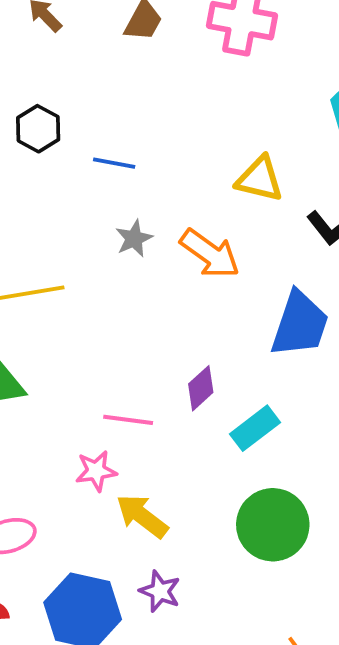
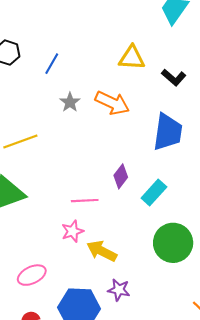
blue line: (114, 163) -> (52, 64), turned -60

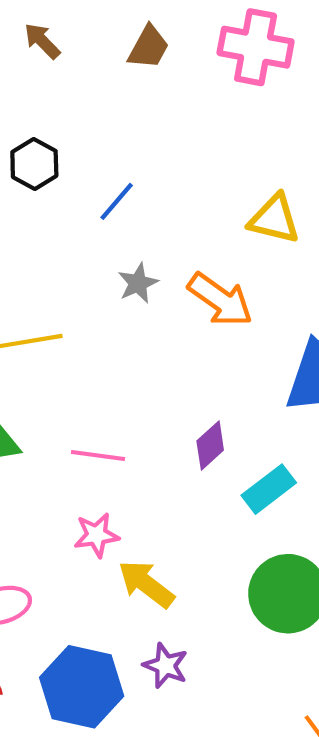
pink line: (85, 201) -> (98, 456), moved

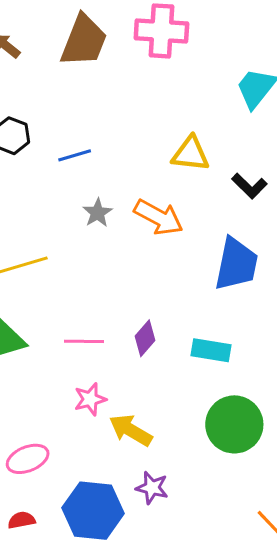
brown trapezoid: (149, 47) -> (84, 41), size x1.6
blue line: (117, 201) -> (75, 155), turned 40
purple diamond: (210, 446) -> (145, 338), moved
cyan rectangle: (269, 489) -> (211, 350), turned 54

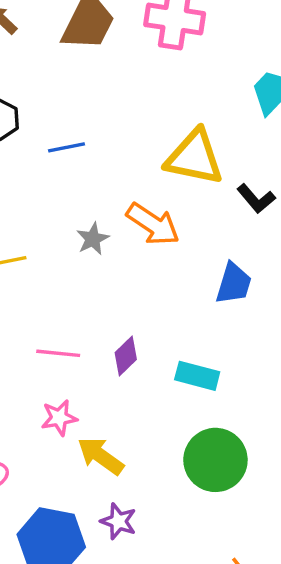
yellow triangle: (191, 154) -> (194, 157), size x1.4
gray star: (97, 213) -> (93, 239), moved
blue trapezoid: (236, 264) -> (234, 283), size x0.7

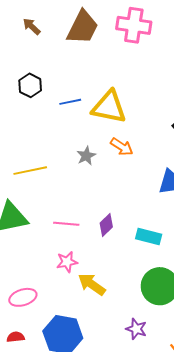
yellow triangle: (194, 157) -> (109, 107), moved
orange arrow: (153, 224) -> (122, 147), size x0.7
purple star: (118, 521) -> (136, 329), moved

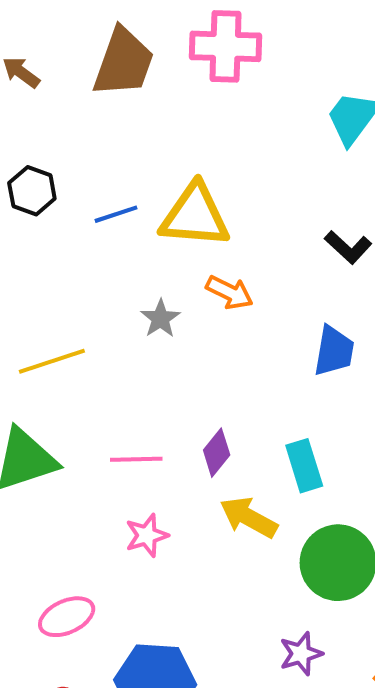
cyan rectangle: (149, 236) -> (304, 466), turned 65
yellow arrow: (92, 284) -> (249, 517), moved
purple star: (136, 329) -> (301, 654), turned -30

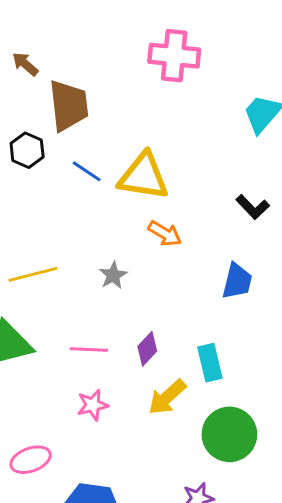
brown trapezoid: (123, 62) -> (68, 105), moved, turned -30
blue line: (116, 214) -> (87, 171), turned 48
gray star: (160, 319) -> (113, 275), moved
yellow arrow: (249, 517) -> (167, 397), turned -75

